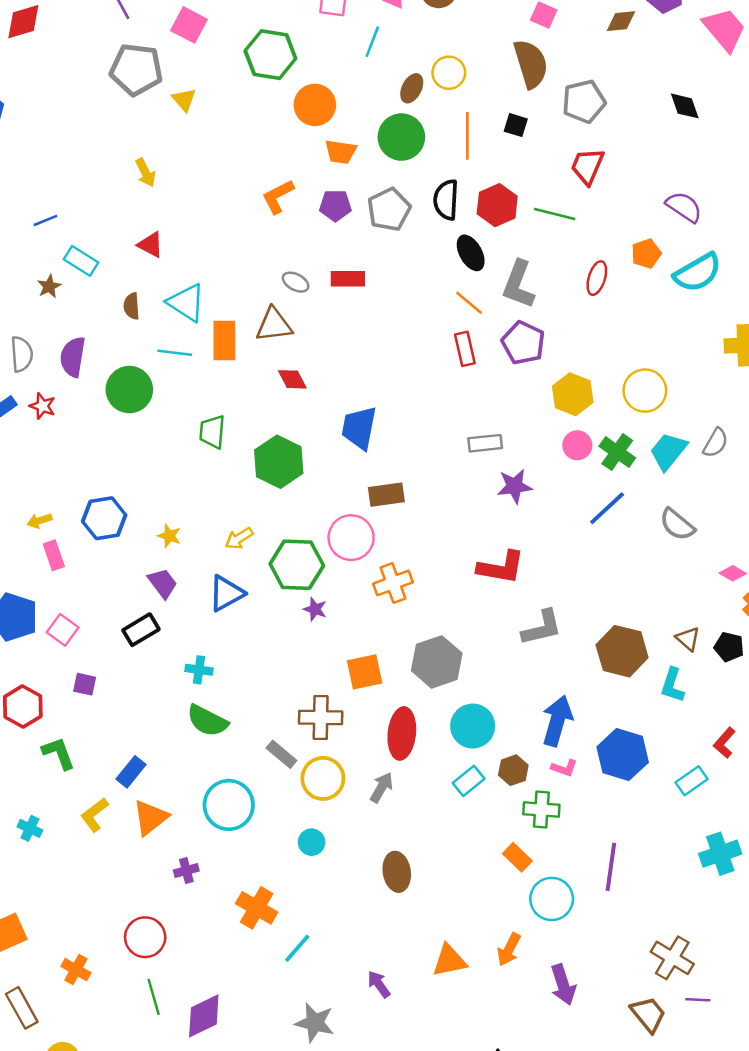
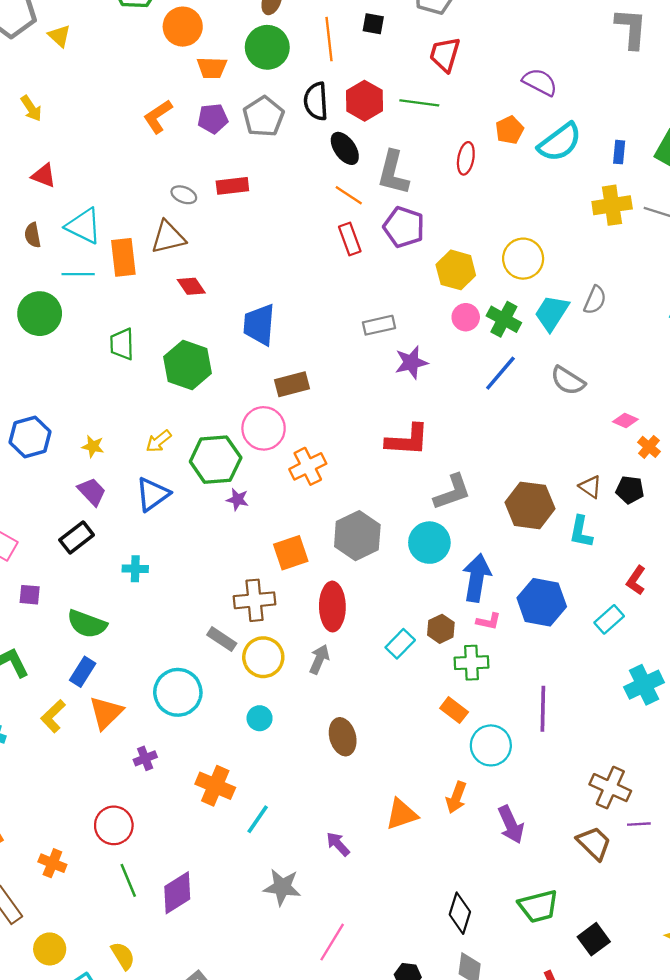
green semicircle: (207, 721) -> (87, 624), moved
cyan circle: (473, 726) -> (429, 543), moved

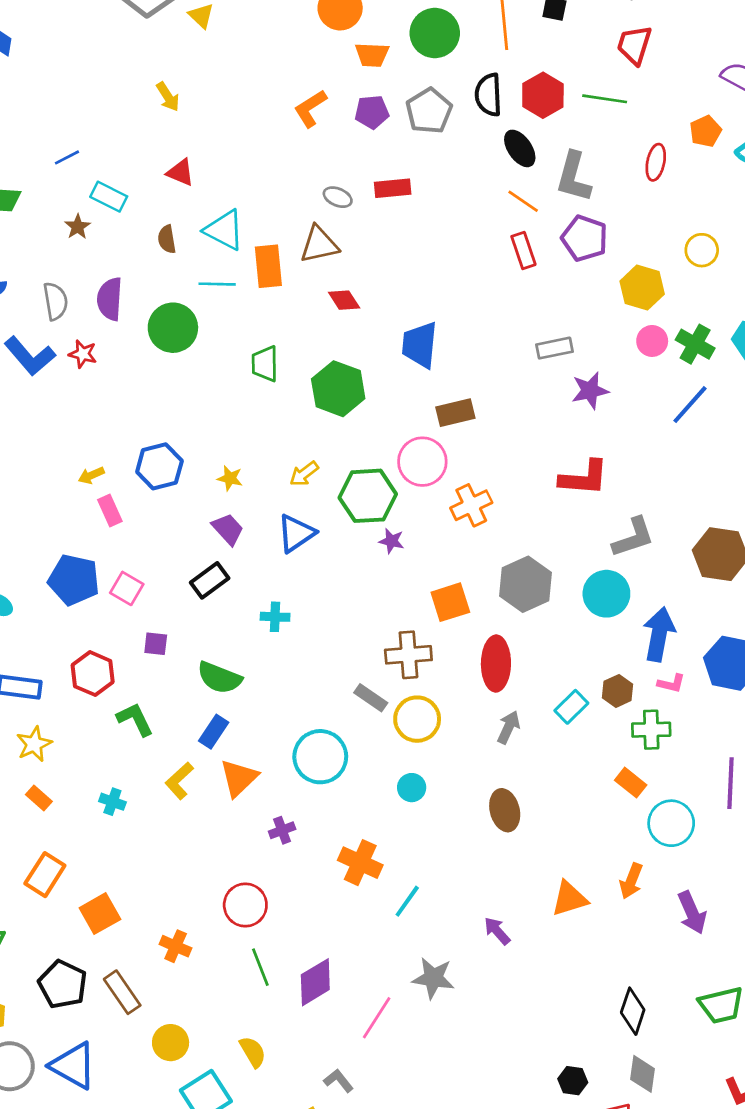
yellow circle: (523, 259) -> (702, 250), moved, size x0.7
gray arrow: (319, 659) -> (509, 727), moved
pink line: (332, 942) -> (377, 1018), moved

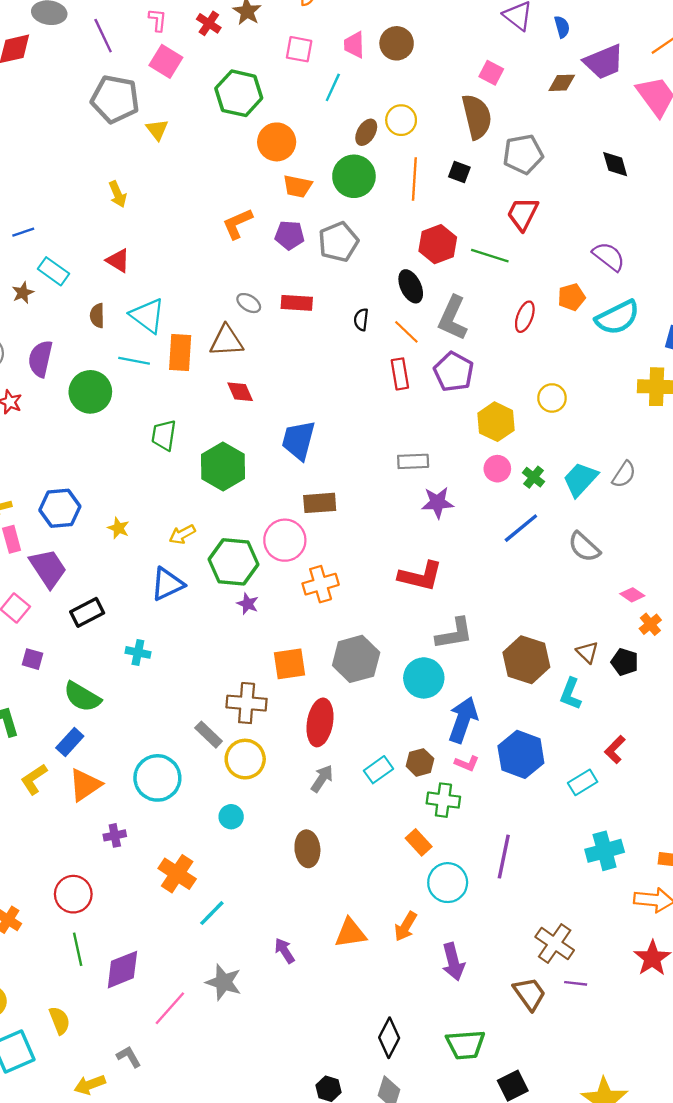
black semicircle: (488, 95) -> (361, 320), moved, size x0.6
green cross: (695, 344) -> (534, 477), size x0.7
purple trapezoid: (228, 529) -> (48, 568), moved, size x1.4

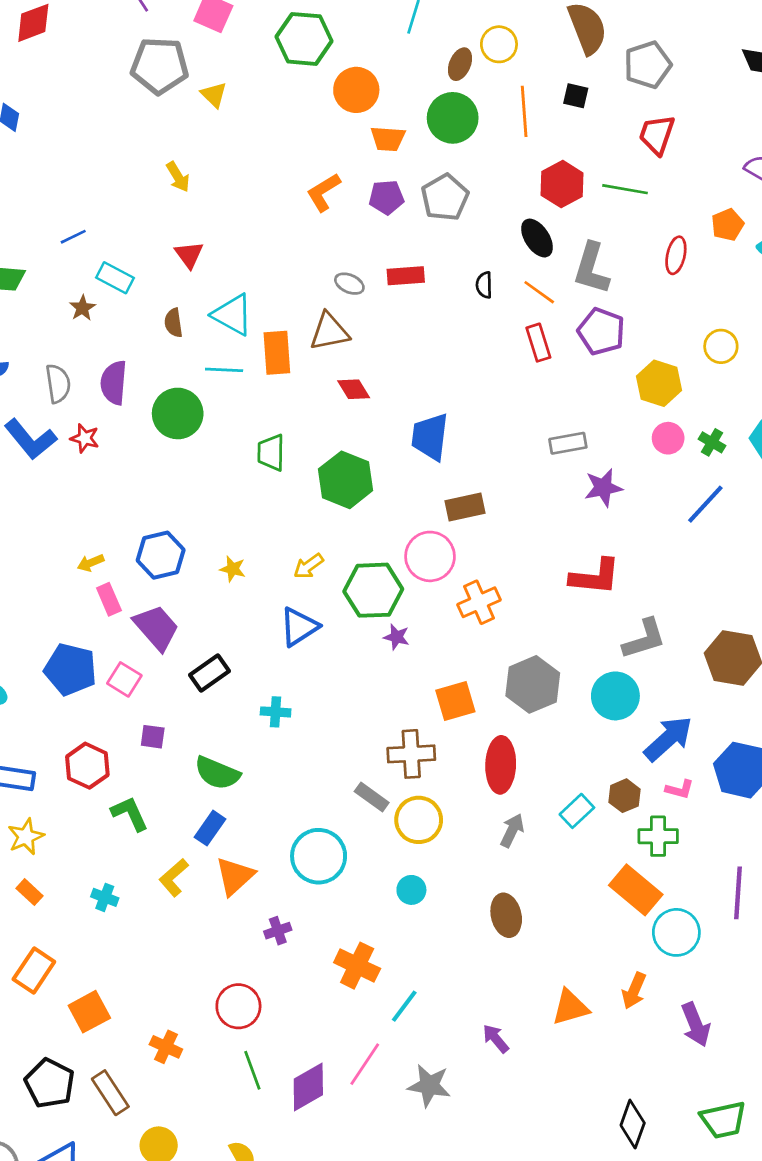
red triangle: (118, 260) -> (189, 255), turned 30
blue arrow: (463, 720) -> (668, 739), turned 36
orange rectangle: (419, 842) -> (636, 890), size x1.6
pink line: (170, 1008) -> (365, 1064), moved

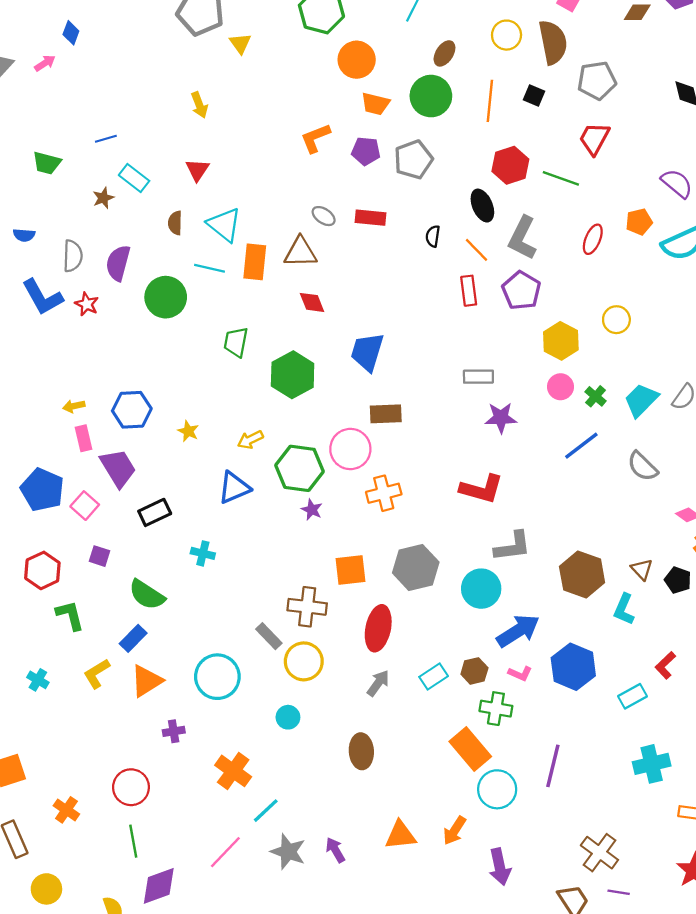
yellow circle: (499, 44) -> (507, 35), moved
gray star: (429, 1085) -> (288, 852), moved
purple diamond: (308, 1087) -> (159, 886), moved

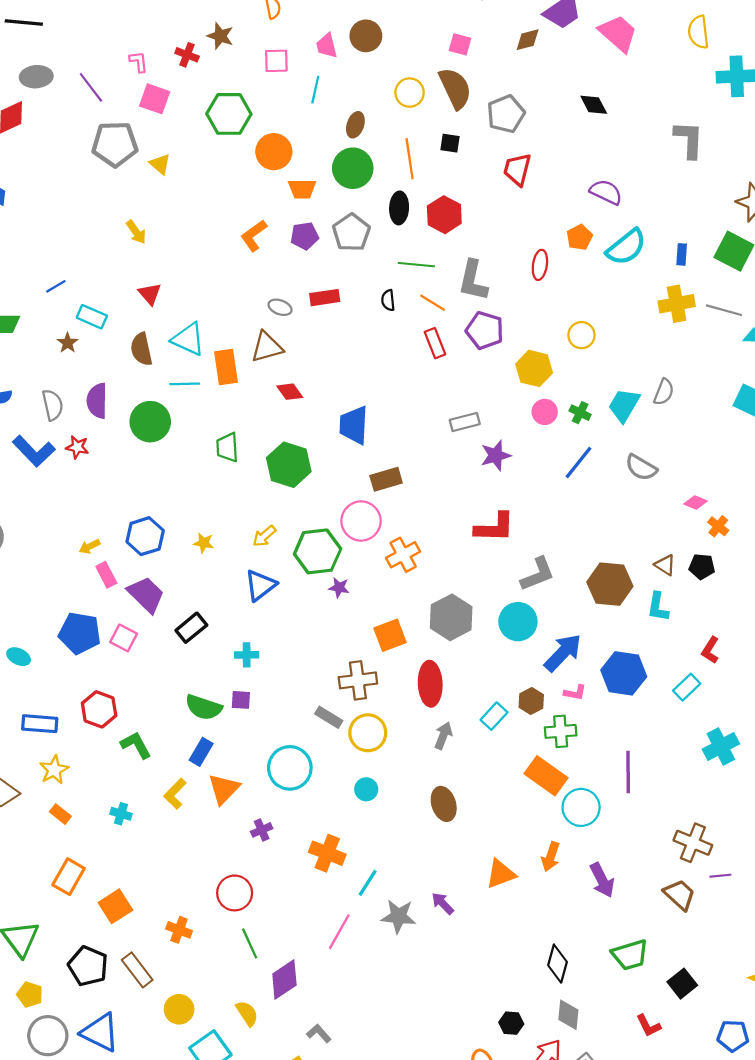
green line: (561, 178) -> (416, 265), moved
black ellipse: (482, 206) -> (399, 208), moved, turned 40
brown semicircle: (175, 223) -> (141, 349), size x1.4
purple square: (100, 556) -> (241, 700), moved

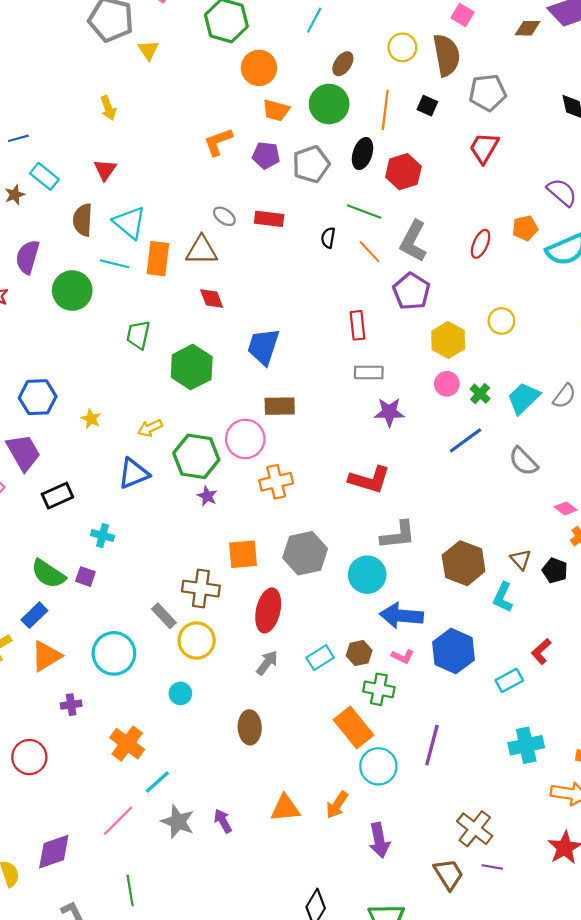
red rectangle: (435, 343) -> (358, 325), moved
blue arrow: (563, 653) -> (401, 616), turned -144
green line: (250, 943) -> (130, 891), moved

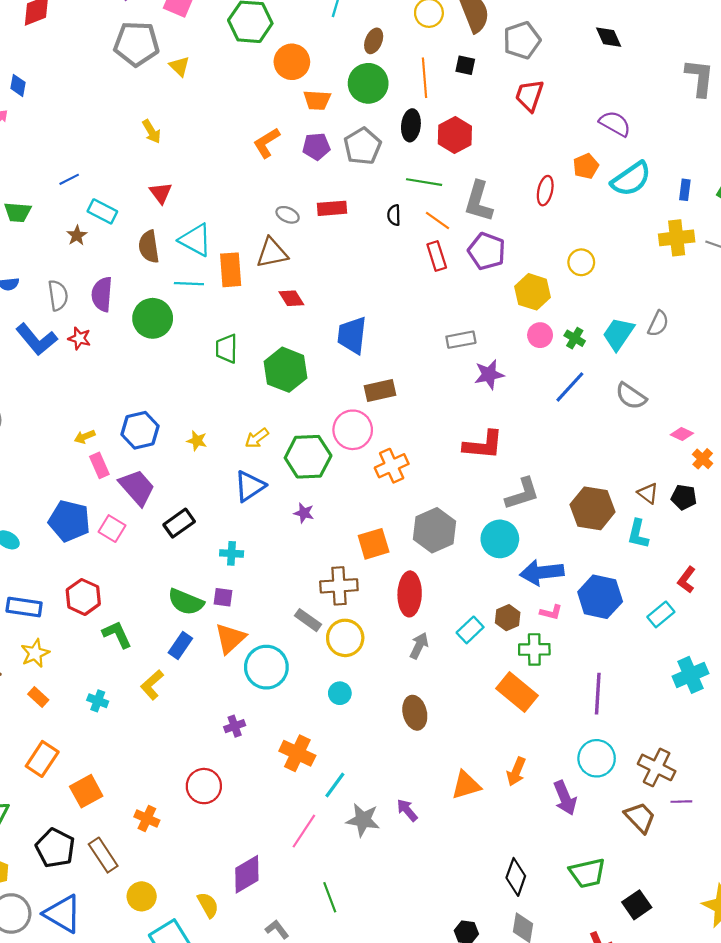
red rectangle: (358, 325) -> (437, 256), moved
purple star: (207, 496) -> (304, 513), moved
orange triangle: (46, 656) -> (230, 638), moved
cyan circle: (378, 766) -> (597, 758), moved

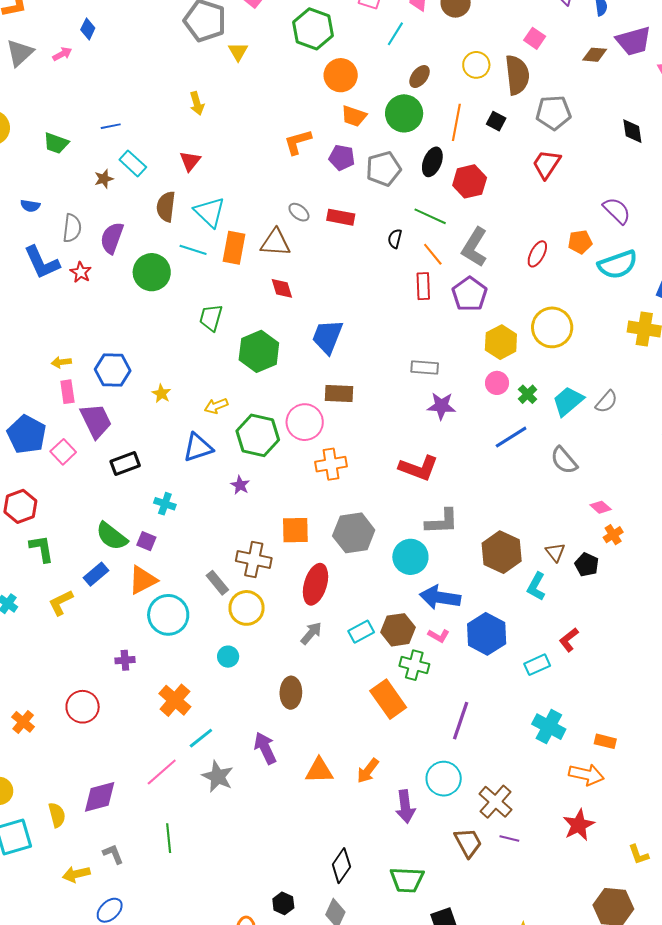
yellow circle: (581, 262) -> (552, 327), size x1.6
brown hexagon: (508, 618) -> (398, 630), size x1.4
cyan cross: (690, 675) -> (549, 727), turned 36
purple arrow: (407, 810) -> (265, 748), moved, size x1.4

